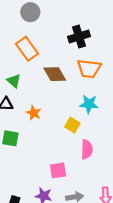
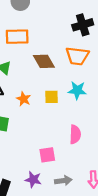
black cross: (79, 37) -> (83, 25), moved
orange rectangle: (27, 49) -> (17, 37), turned -55
yellow square: (72, 125) -> (51, 97), moved, turned -32

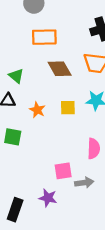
orange rectangle: (17, 37) -> (44, 37), moved
gray arrow: (63, 181) -> (84, 183), moved

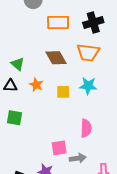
orange rectangle: (44, 37) -> (58, 22), moved
orange star: (37, 110) -> (36, 85), moved

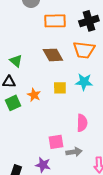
orange star: (36, 85) -> (34, 95), moved
green square: (15, 118) -> (13, 103), moved, turned -35

